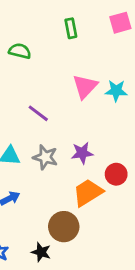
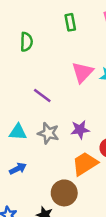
green semicircle: (20, 51) -> (26, 42), turned 78

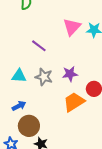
brown circle: (64, 193) -> (29, 126), moved

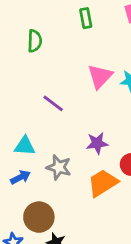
gray star: (44, 77) -> (59, 167), moved
blue arrow: (19, 106) -> (20, 177), moved

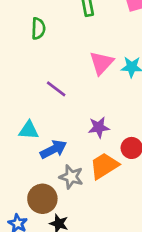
gray star: (59, 167) -> (71, 177), moved
blue arrow: (20, 177) -> (53, 149), moved, size x1.4

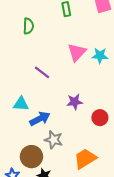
orange trapezoid: (104, 166) -> (85, 159), moved

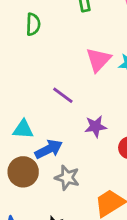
purple line: (42, 72) -> (63, 95), moved
brown circle: (31, 157) -> (23, 172), moved

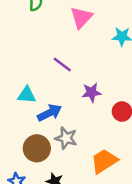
pink triangle: (98, 60) -> (81, 18), moved
brown circle: (23, 172) -> (37, 148), moved

